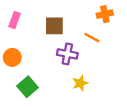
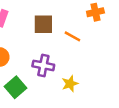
orange line: (92, 38) -> (72, 36), moved
purple cross: (67, 54) -> (43, 65), moved

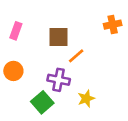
orange line: (72, 36) -> (76, 56), moved, turned -70
green square: (15, 87) -> (42, 102), moved

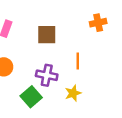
orange line: (76, 56) -> (78, 61), moved, turned -49

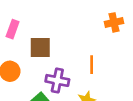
brown square: (47, 35) -> (40, 48), moved

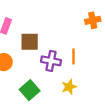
purple cross: (57, 80) -> (51, 61), moved

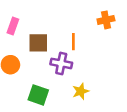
orange line: (74, 56) -> (73, 42), moved
green square: (30, 90) -> (38, 95), turned -30

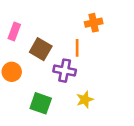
orange cross: (106, 20) -> (94, 23), moved
brown square: (38, 43) -> (41, 49), turned 30

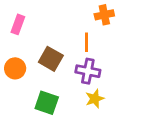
brown square: (41, 49) -> (51, 59), moved
purple cross: (65, 71) -> (88, 71), moved

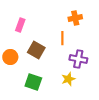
pink rectangle: (18, 24) -> (20, 25), moved
purple cross: (88, 71) -> (78, 59), moved

